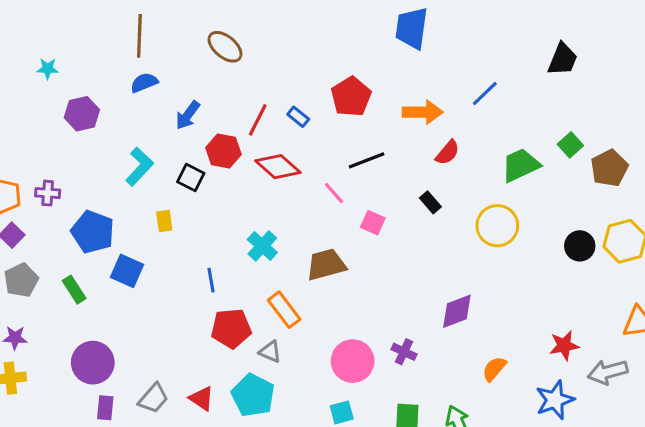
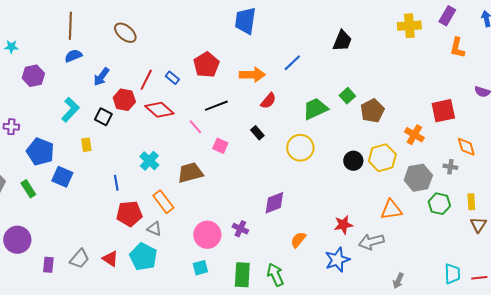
purple circle: (93, 363) -> (17, 240), moved

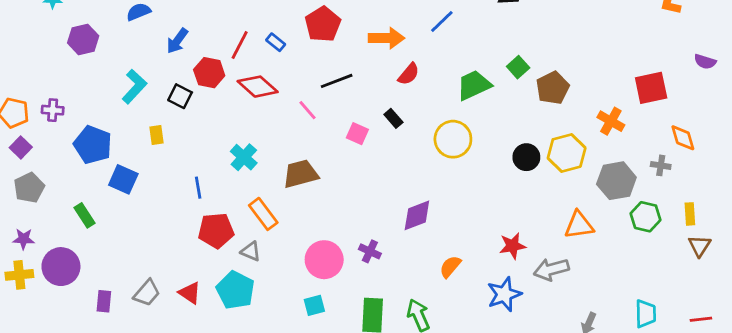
pink square: (220, 146) -> (357, 134), moved
green rectangle: (28, 189) -> (84, 215), moved
cyan trapezoid: (452, 274) -> (646, 314), moved

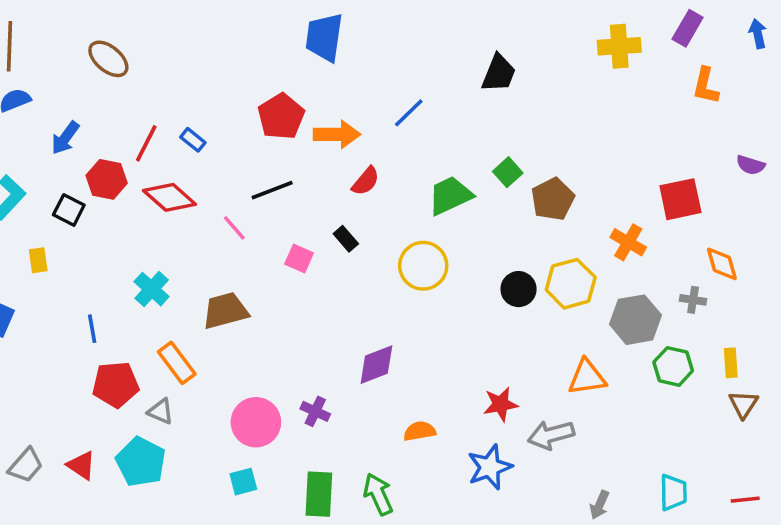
red pentagon: (323, 24) -> (281, 116), moved
orange semicircle: (450, 267) -> (420, 431), turned 40

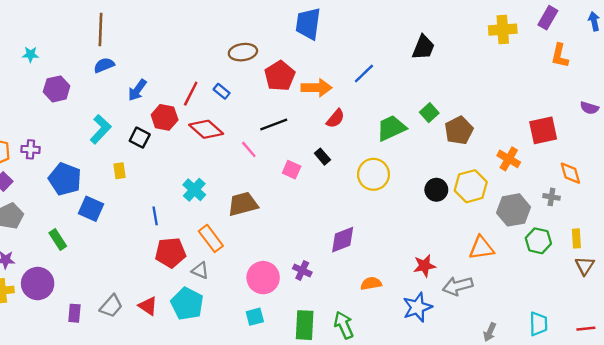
brown ellipse: (108, 59) -> (243, 52), moved, turned -48

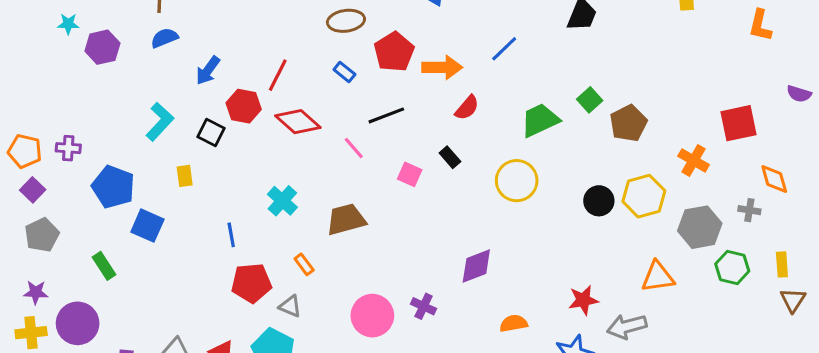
purple hexagon: (57, 89) -> (102, 47), moved
blue rectangle: (222, 91) -> (344, 72), moved
orange rectangle: (211, 238) -> (304, 264), size x0.6

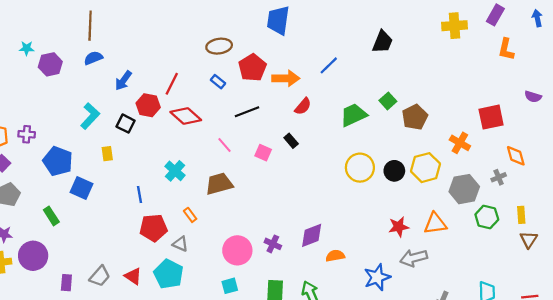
pink line: (354, 148) -> (224, 145), moved
yellow circle: (517, 181) -> (360, 168), moved
gray cross: (749, 210) -> (499, 177), turned -32
purple diamond: (476, 266) -> (312, 235), moved
red star: (583, 300) -> (399, 227), moved

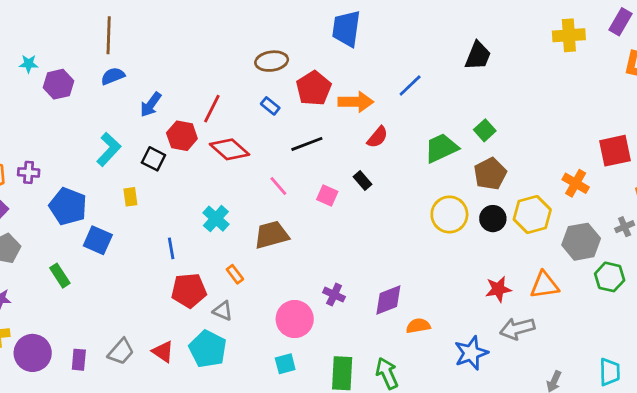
brown pentagon: (415, 117) -> (490, 174), moved
purple cross: (273, 244) -> (334, 295), moved
purple circle: (33, 256) -> (33, 353), moved

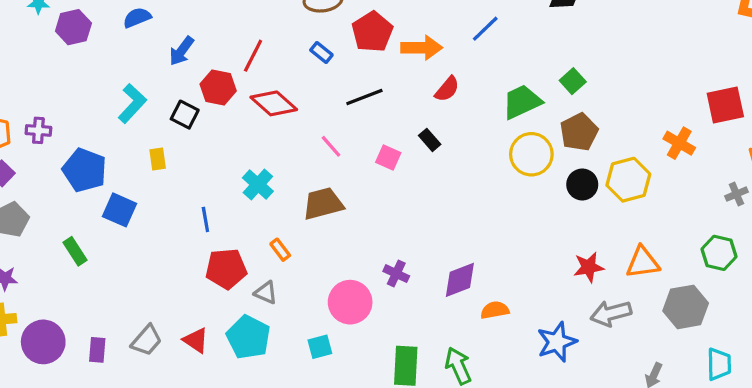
yellow circle: (449, 214) -> (531, 154), moved
gray hexagon: (581, 242) -> (686, 307), moved
cyan square: (285, 364) -> (320, 347), moved

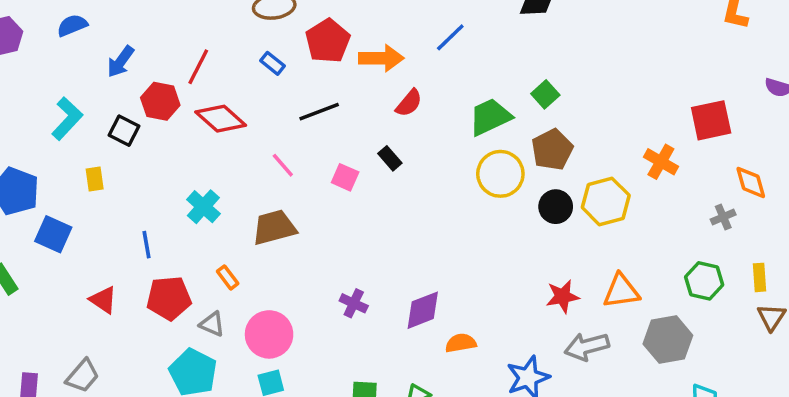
pink circle: (350, 302) -> (269, 334), moved
red triangle: (196, 340) -> (103, 300), moved

